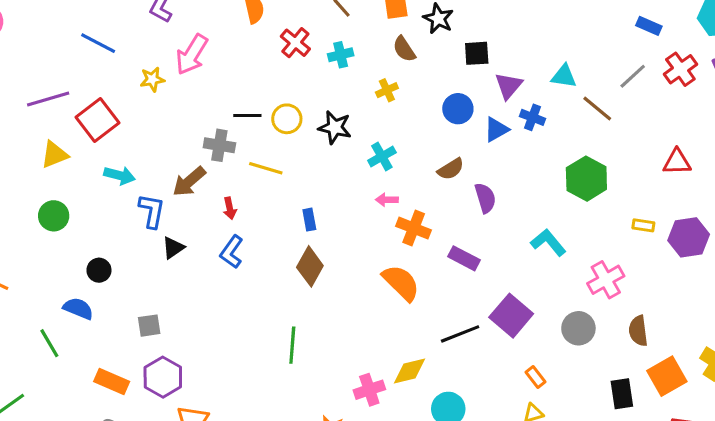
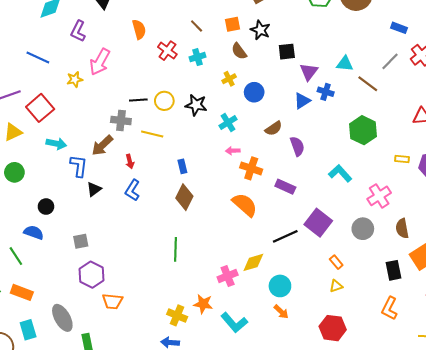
blue circle: (458, 109) -> (254, 92), moved
orange rectangle: (112, 381) -> (22, 292), moved

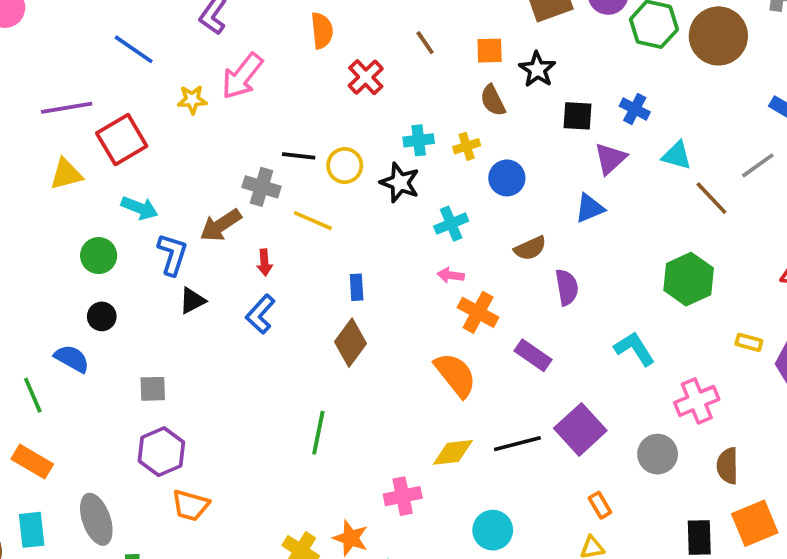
cyan cross: (198, 57) -> (419, 140), moved
blue cross: (326, 92) -> (635, 109), moved
green circle: (14, 172) -> (99, 256), moved
yellow diamond: (253, 262) -> (453, 452), moved

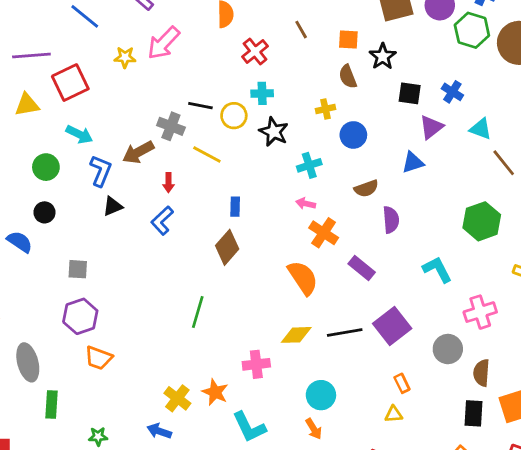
cyan cross: (419, 140) -> (262, 93), moved
brown semicircle: (728, 466) -> (481, 373), moved

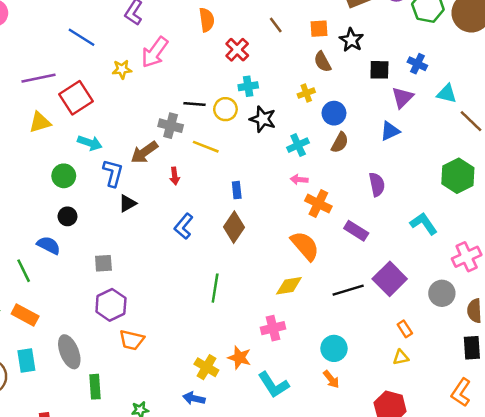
brown semicircle: (366, 189) -> (340, 143), moved, turned -35
blue L-shape: (162, 221) -> (184, 226), moved
yellow diamond: (296, 335) -> (289, 286), moved

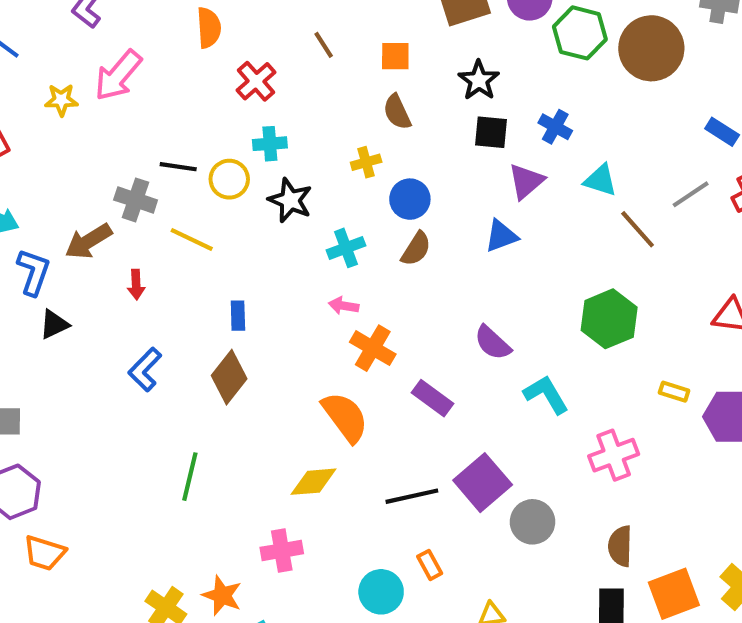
black star: (351, 40) -> (479, 80), moved
purple semicircle: (377, 184) -> (493, 343), moved, turned 140
gray circle: (442, 293) -> (533, 522), moved
orange rectangle: (405, 329) -> (430, 565), moved

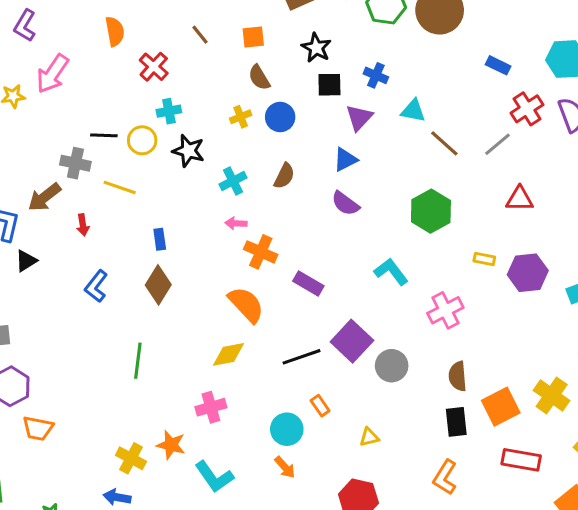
gray line: (691, 194) -> (498, 144), moved
blue circle: (410, 199) -> (280, 117), moved
purple semicircle: (493, 343) -> (345, 204), moved

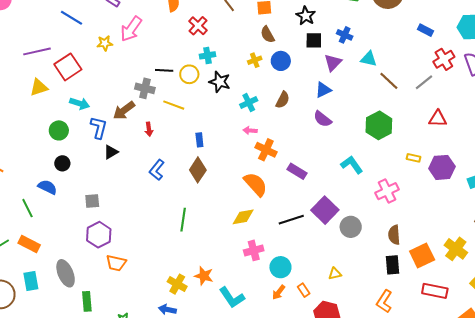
orange rectangle: (320, 406) -> (304, 290), moved
pink cross: (211, 407) -> (254, 250), moved
orange arrow: (285, 467) -> (279, 292), turned 77

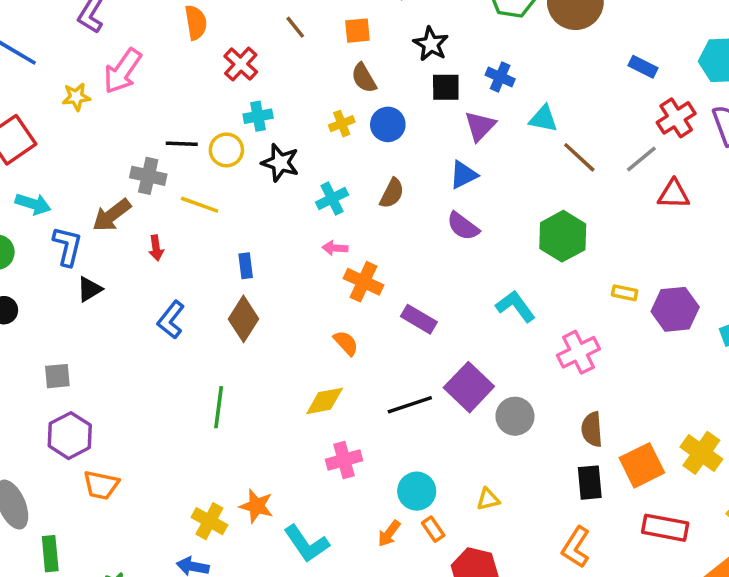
red triangle: (438, 119) -> (674, 194), moved
orange semicircle: (256, 184) -> (346, 343), size x0.6
cyan circle: (280, 267) -> (417, 491), moved

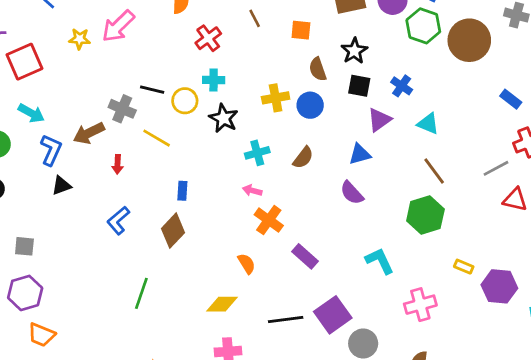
brown semicircle: (364, 78) -> (318, 69), moved
yellow cross: (342, 124) -> (276, 98), size x1.4
brown line: (579, 157) -> (434, 171), moved

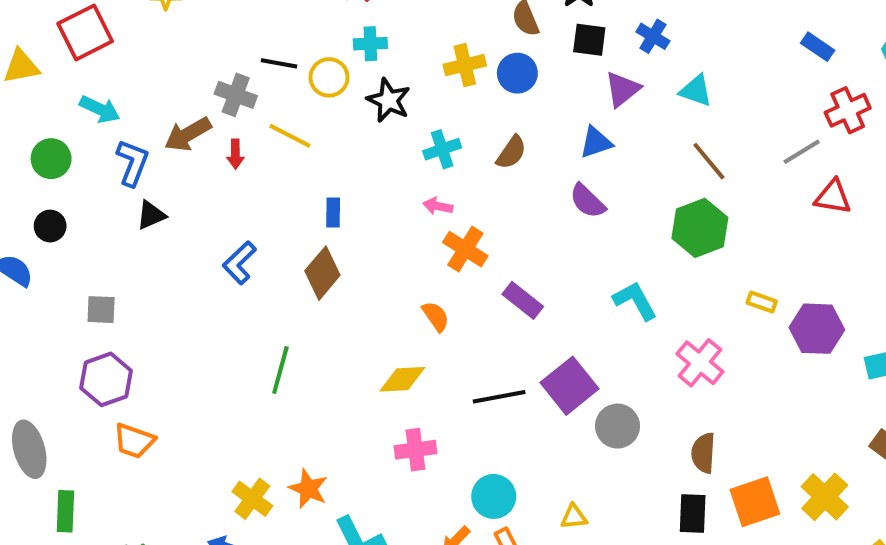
red arrow: (118, 164) -> (235, 154), moved
pink cross: (420, 305) -> (700, 363), turned -32

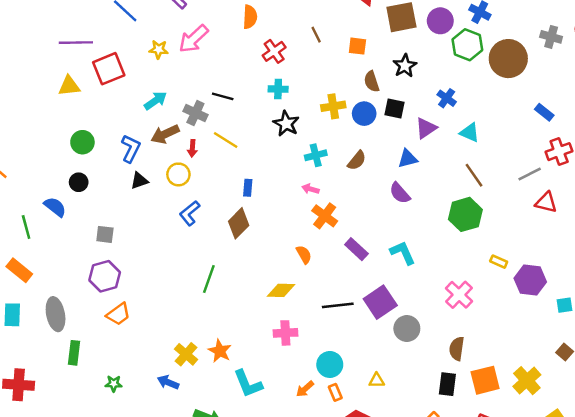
black square: (589, 40) -> (395, 108), moved
yellow circle: (329, 77) -> (178, 174), moved
cyan arrow: (100, 109) -> (155, 101), moved, turned -65
cyan L-shape: (635, 301) -> (403, 253), moved
orange trapezoid: (134, 441) -> (118, 314), turned -60

